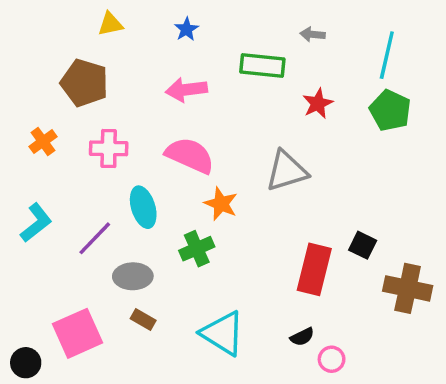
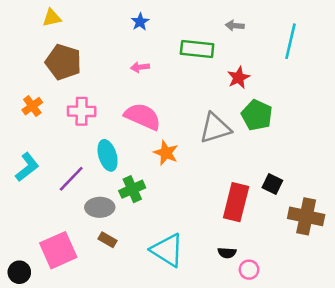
yellow triangle: (110, 24) -> (52, 18), moved
pink arrow: (186, 90) -> (140, 67), size x0.6
green pentagon: (390, 110) -> (257, 115), moved
green cross: (197, 249) -> (132, 189), moved
black semicircle: (302, 337) -> (227, 253), turned 30

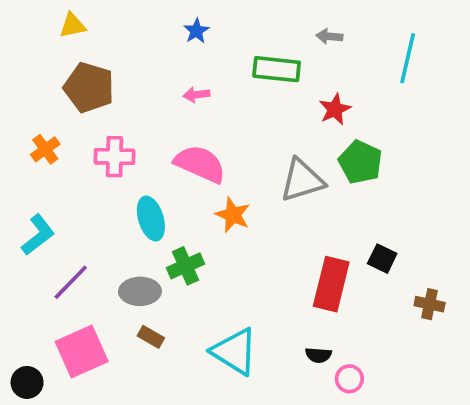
purple line: (71, 179) -> (71, 282), moved
brown cross: (306, 216) -> (430, 304), size x0.6

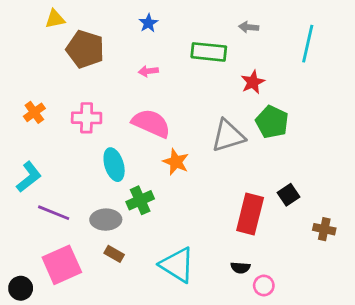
brown pentagon: (89, 87) -> (85, 49), moved
black square: (382, 259) -> (289, 195), turned 30
purple line: (71, 282) -> (54, 213), turned 68

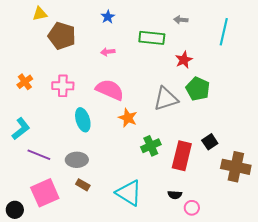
green cross: (140, 200) -> (151, 146), moved
brown cross: (324, 229) -> (236, 167), size x1.8

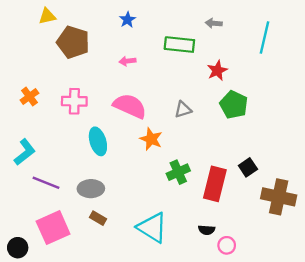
gray triangle: (166, 99) -> (183, 109), moved, size x0.6

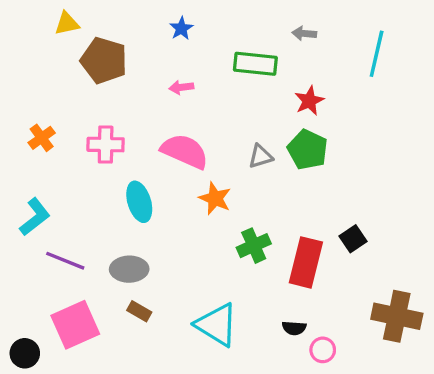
green pentagon: (234, 105) -> (308, 150), moved
brown cross: (279, 197) -> (397, 316), moved

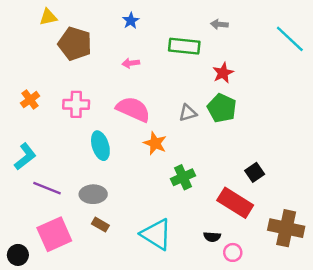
cyan line: (377, 54) -> (290, 39), moved, turned -60
red rectangle: (306, 262) -> (235, 203), moved, turned -72

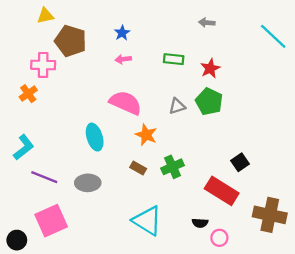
blue star: (131, 21) -> (122, 33), moved
green rectangle: (184, 46) -> (174, 59), moved, size x0.7
pink cross: (76, 104) -> (43, 65), moved
brown rectangle: (100, 225) -> (138, 168), moved

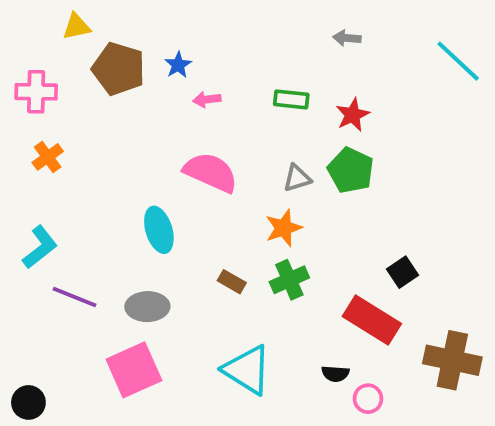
blue star: (122, 33) -> (178, 65), moved
pink cross: (43, 65) -> (36, 92), moved
orange star: (146, 135) -> (284, 228), moved, turned 30
pink square: (51, 221) -> (134, 370), moved

